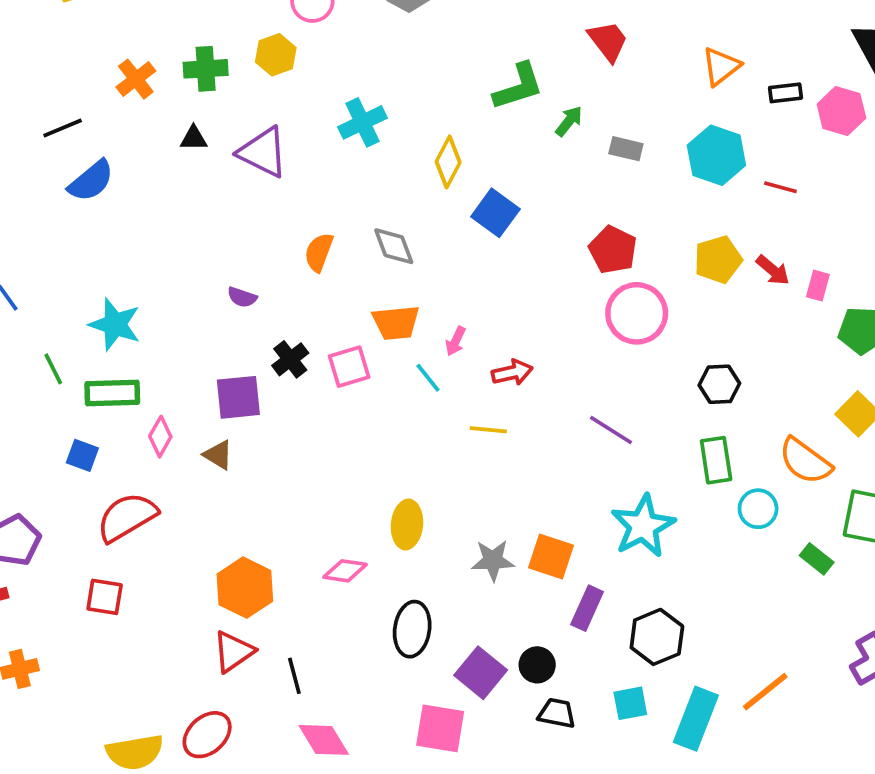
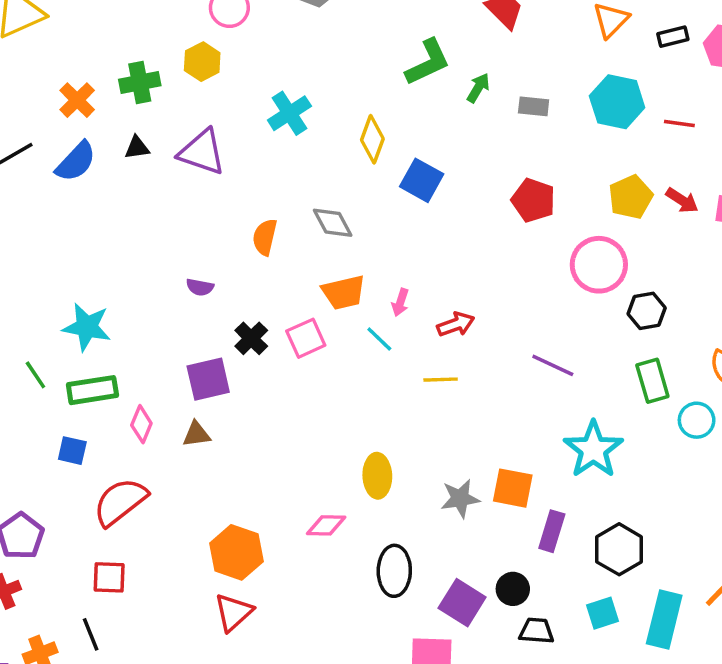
blue semicircle: (91, 181) -> (76, 162), moved
pink circle: (637, 313) -> (599, 265), moved
brown triangle: (218, 455) -> (196, 434), turned -32
black line: (294, 676) -> (91, 634), moved

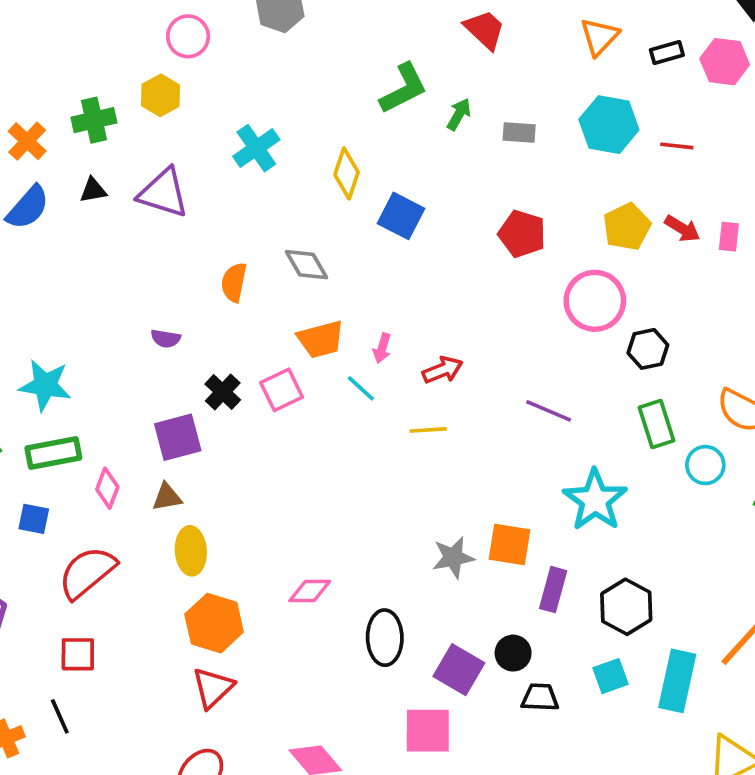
yellow ellipse: (377, 476) -> (191, 551), moved

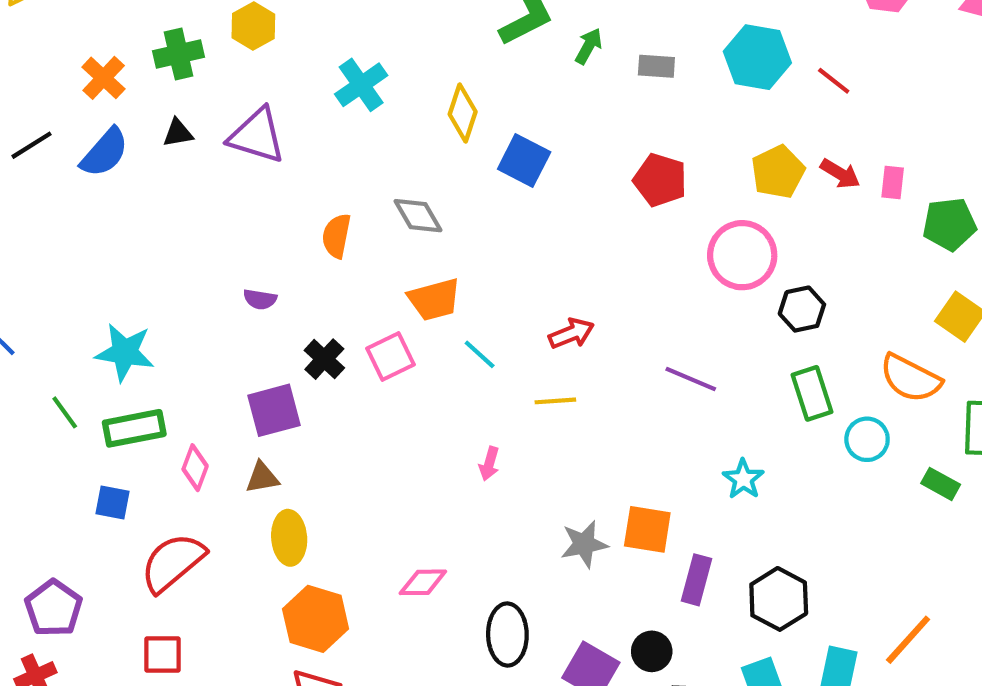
red line: (677, 146) -> (834, 81), turned 32
pink arrow: (382, 348) -> (489, 464), moved
cyan star: (595, 500) -> (743, 479), size x0.6

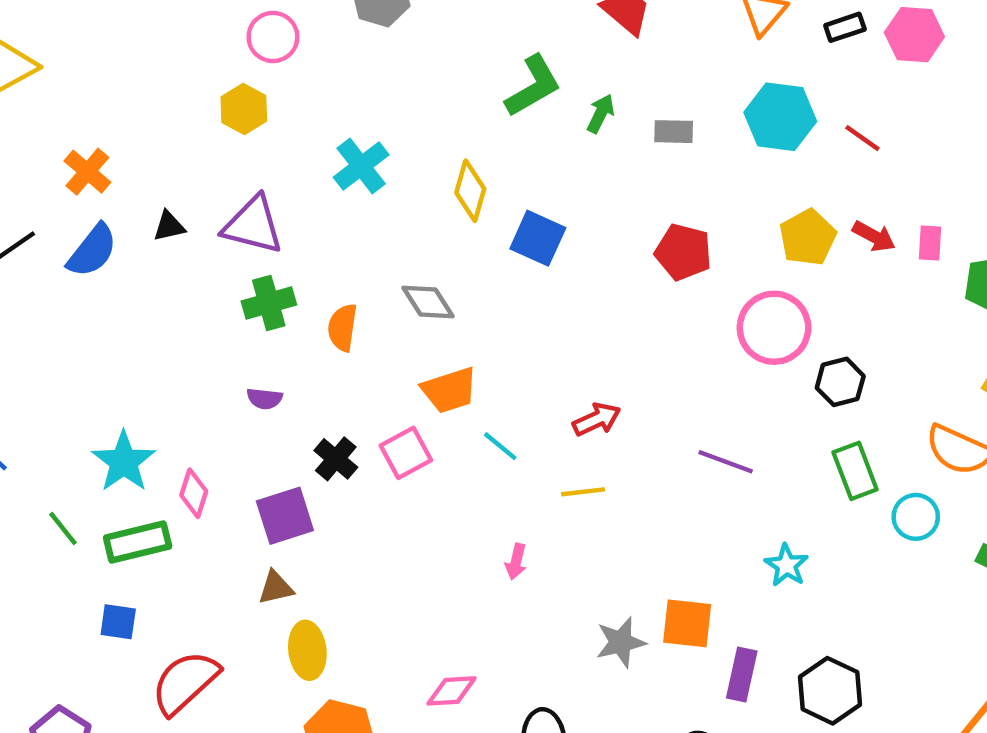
green cross: (179, 54) -> (269, 303), moved
cyan star: (125, 352) -> (124, 462), turned 30
pink diamond: (195, 468) -> (194, 493), moved

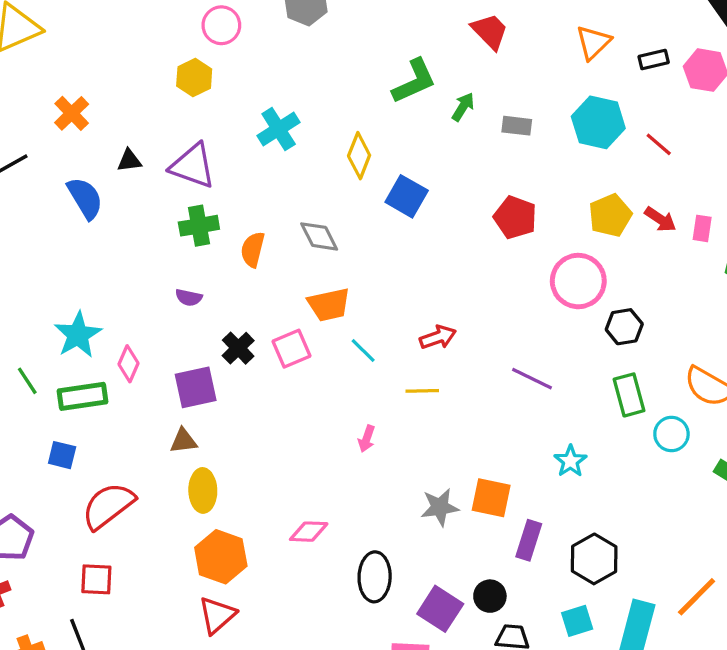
blue semicircle: (92, 251) -> (85, 198), moved, turned -75

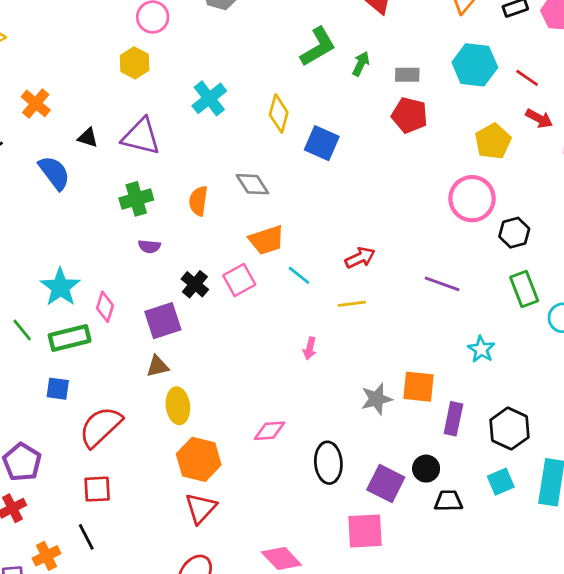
black triangle: (129, 160) -> (88, 138), turned 30
red pentagon: (515, 217) -> (410, 115), moved
red arrow: (660, 219) -> (539, 119), moved
green cross: (199, 226) -> (136, 199), moved

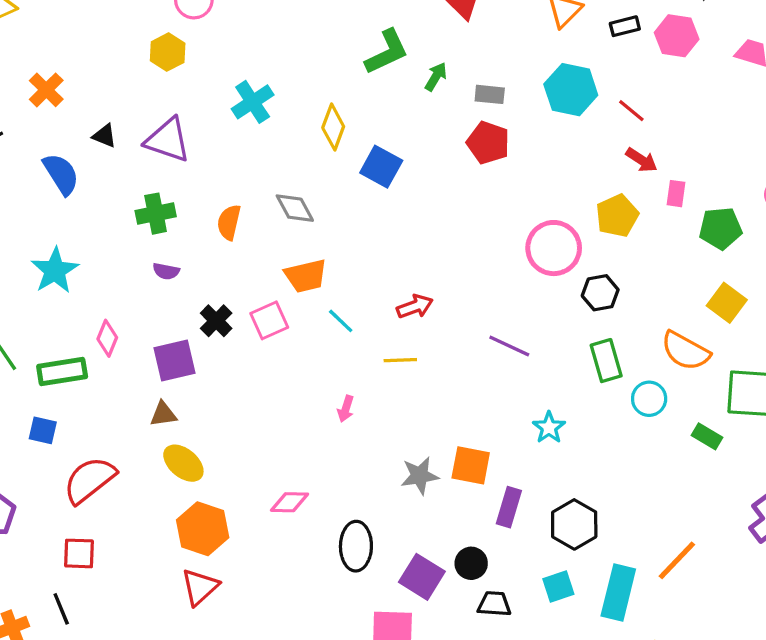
yellow pentagon: (493, 141) -> (617, 216), moved
cyan star: (60, 287) -> (55, 271), moved
yellow ellipse: (178, 406) -> (183, 463), turned -48

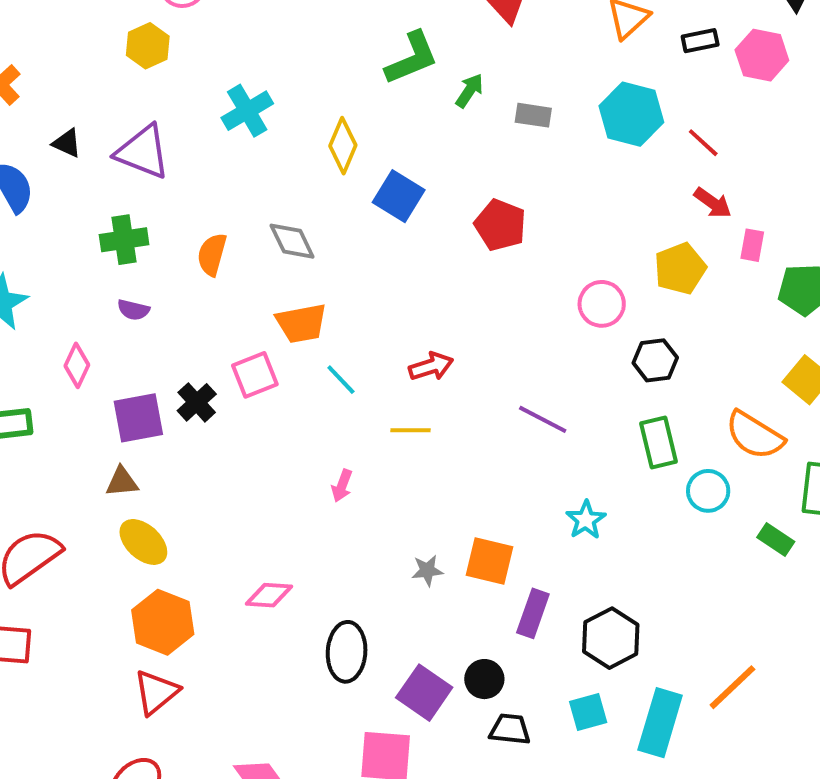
red pentagon: (488, 143) -> (500, 225), moved
pink circle: (554, 248) -> (602, 304), size x0.7
black cross: (216, 321) -> (197, 402), moved
pink diamond: (107, 338) -> (77, 365), moved
gray star: (420, 476) -> (427, 570), size x0.7

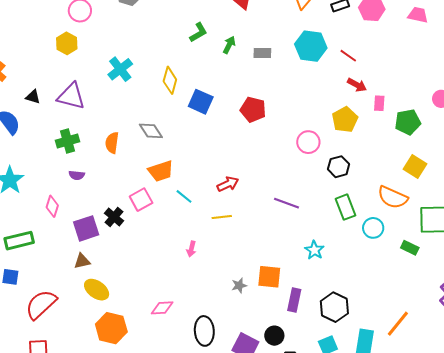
green L-shape: (412, 58) -> (198, 33), size x0.7

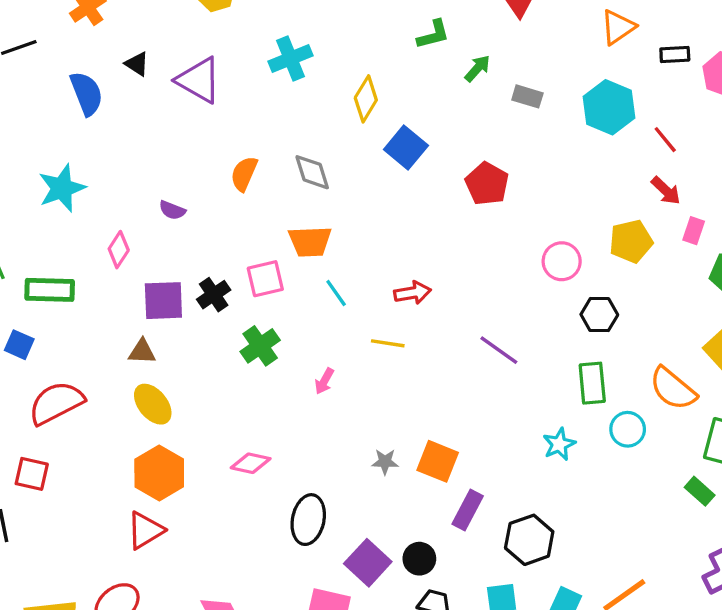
green cross: (67, 141) -> (260, 346), moved, turned -35
green rectangle: (410, 248) -> (700, 491), moved
cyan star: (314, 250) -> (559, 444), moved

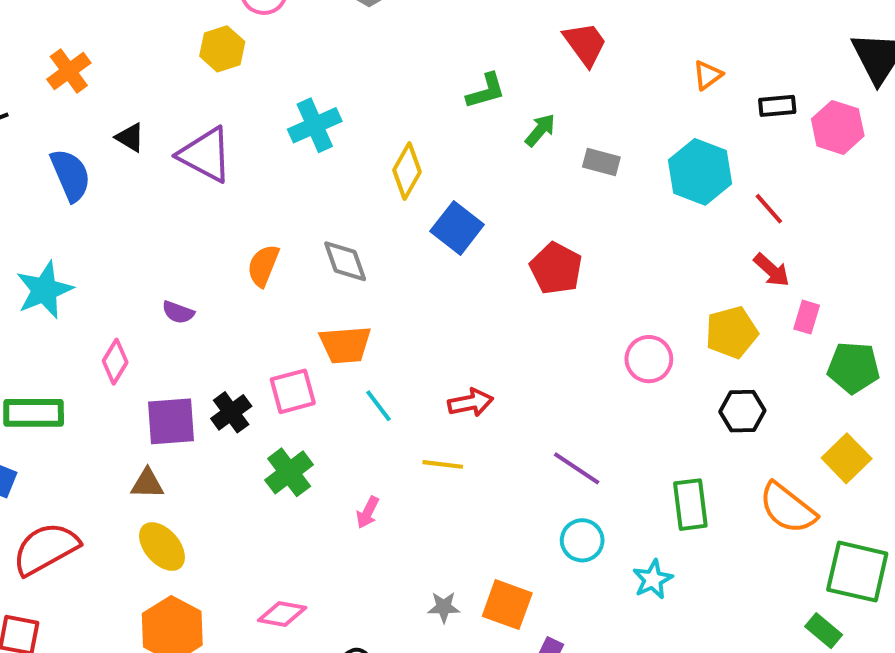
orange triangle: (618, 27) -> (708, 75), size x0.7
black hexagon: (599, 315) -> (742, 411), moved
cyan circle: (628, 429) -> (582, 540), moved

